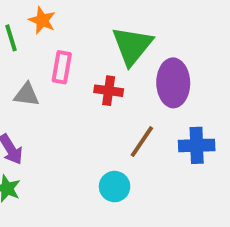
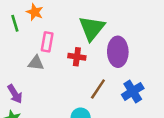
gray triangle: (27, 95) -> (36, 63), moved
blue cross: (197, 145) -> (133, 91), turned -30

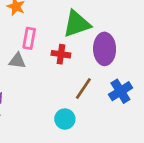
green triangle: (92, 28) -> (77, 24), turned 32

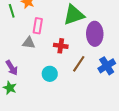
red cross: (61, 54) -> (61, 46), moved
cyan circle: (65, 119) -> (50, 74), moved

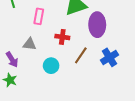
gray triangle: (29, 43) -> (30, 44), moved

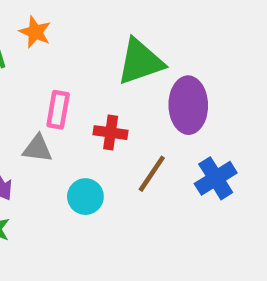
pink rectangle: (39, 16) -> (58, 110), moved

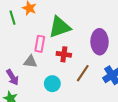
green triangle: (140, 62) -> (60, 27), moved

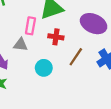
purple ellipse: (99, 42) -> (94, 24), turned -65

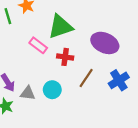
pink rectangle: (30, 26) -> (38, 45), turned -63
gray triangle: (21, 45) -> (28, 93), moved

